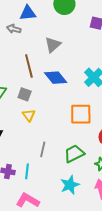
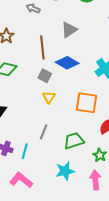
blue diamond: (56, 78) -> (67, 63), turned -30
gray square: (25, 94) -> (45, 76), moved
yellow triangle: (29, 115) -> (49, 97), moved

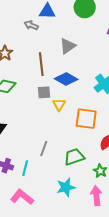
gray square: (45, 76) -> (44, 92), turned -32
yellow triangle: (49, 97) -> (59, 105), moved

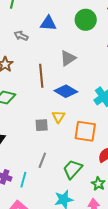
gray arrow: (31, 25) -> (21, 36), moved
gray square: (44, 92) -> (42, 125), moved
green trapezoid: (74, 157) -> (73, 169), turned -30

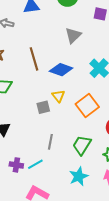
gray triangle: (68, 58) -> (73, 35), moved
orange square: (85, 131) -> (87, 105), turned -35
cyan line: (23, 180) -> (35, 164), turned 56

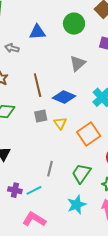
gray square: (43, 107) -> (41, 116), moved

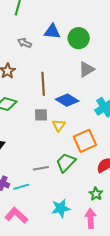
green circle: (74, 24) -> (79, 38), moved
gray line: (50, 169) -> (41, 168), turned 56
green trapezoid: (81, 173) -> (66, 163), moved

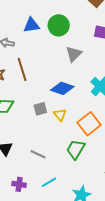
brown line: (43, 84) -> (22, 69), moved
gray line: (41, 168) -> (38, 154), moved, turned 49
cyan line: (21, 187) -> (49, 182), moved

